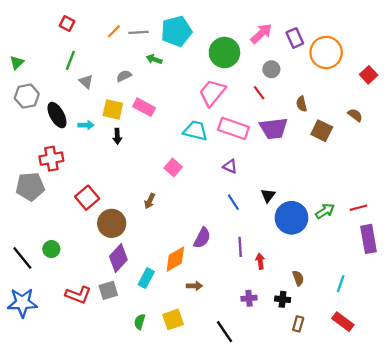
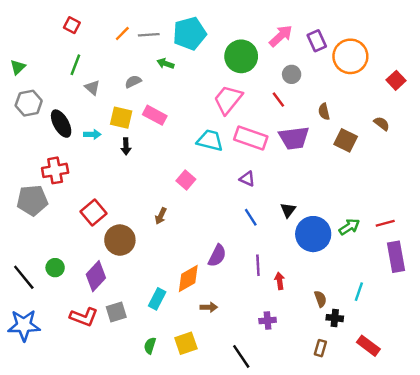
purple diamond: (118, 258) -> (96, 276), moved
cyan line: (341, 284) -> (359, 292), moved
black cross: (283, 299) -> (335, 318), moved

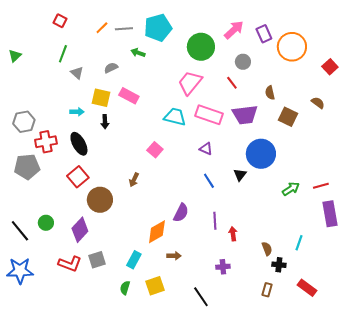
gray hexagon: (29, 103) -> (24, 122), moved
black ellipse: (61, 124) -> (79, 144), moved
blue circle: (313, 234) -> (261, 154), moved
cyan rectangle: (157, 299) -> (134, 260), moved

